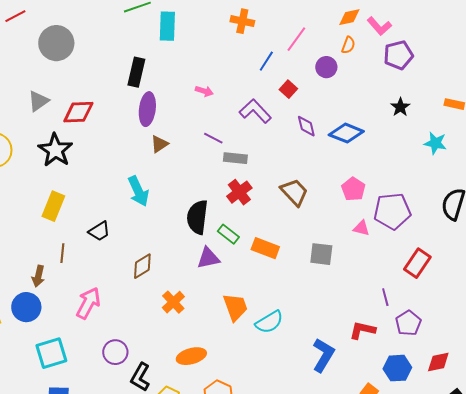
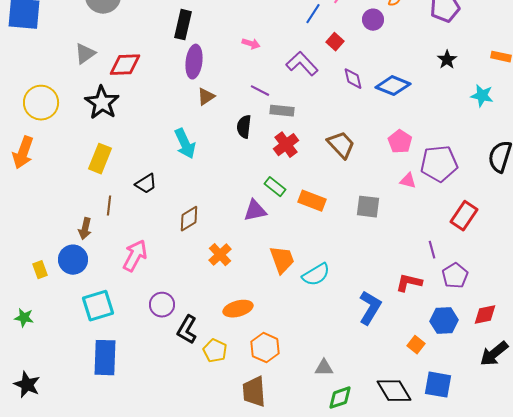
black semicircle: (197, 217) -> (244, 127), moved, size x0.7

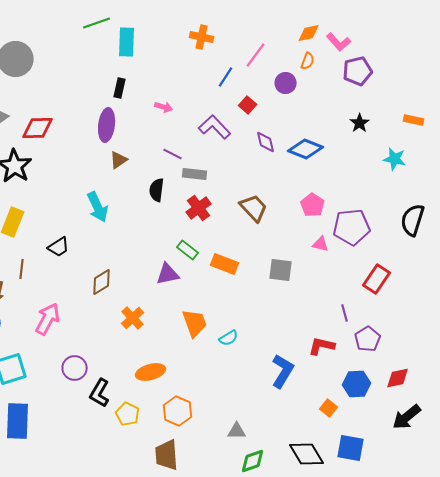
black rectangle: (183, 25) -> (120, 88), moved, size x0.7
cyan semicircle: (316, 275) -> (229, 338), size x0.7

